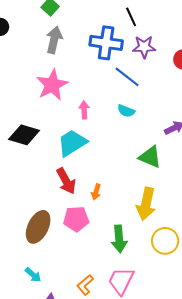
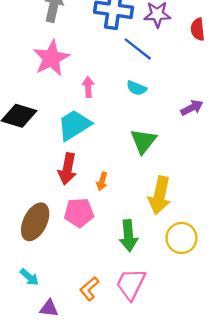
green triangle: (150, 157) -> (143, 141), moved, turned 45
red arrow: (66, 181) -> (67, 169), turned 40

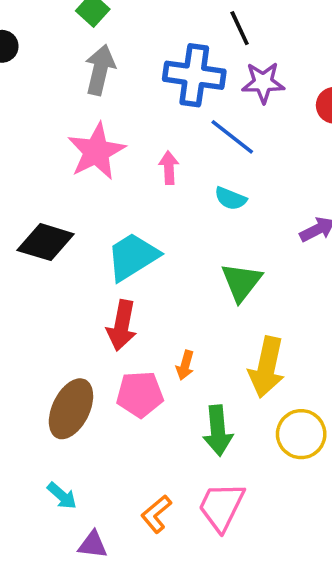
pink arrow: (88, 87) -> (169, 168), moved
orange arrow: (102, 181) -> (185, 365), moved

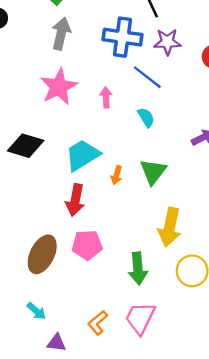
cyan semicircle: (230, 199) -> (146, 117), turned -144
orange arrow: (185, 365) -> (117, 175), moved

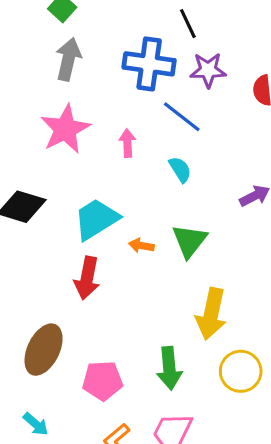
orange arrow: (117, 175) -> (141, 246), turned 84
pink pentagon: (87, 245) -> (103, 381), moved

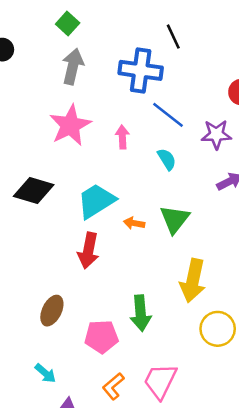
purple star: (208, 70) -> (216, 134), moved
brown ellipse: (44, 350) -> (52, 311), size x0.7
green arrow: (169, 368) -> (141, 313), moved

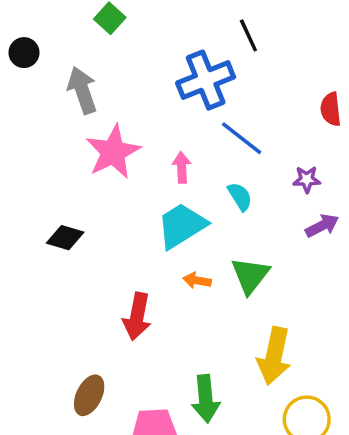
gray arrow: (73, 67) -> (82, 90), moved, turned -32
blue cross: (141, 70) -> (206, 80), turned -30
purple star: (216, 134) -> (307, 179), moved, size x0.7
black diamond: (34, 191) -> (65, 238), size x0.7
cyan trapezoid: (96, 201) -> (182, 226), moved

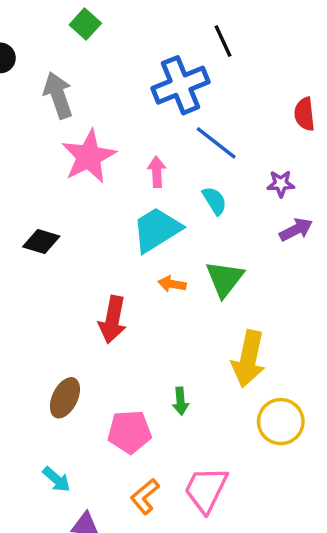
green arrow: (206, 399) -> (180, 401), size x0.6

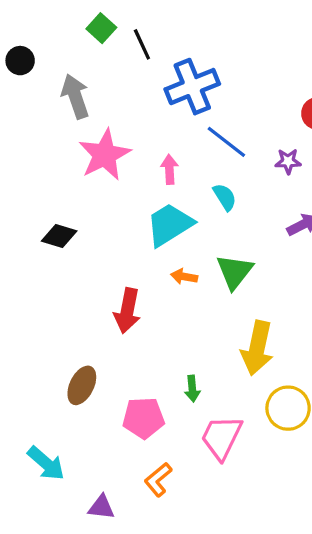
black line: (223, 41) -> (142, 44), moved
purple star: (281, 184) -> (288, 161), moved
cyan arrow: (56, 479) -> (46, 463), moved, size x1.4
pink trapezoid: (206, 490) -> (221, 437), moved

